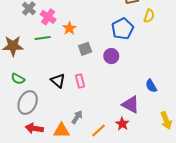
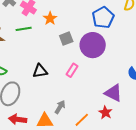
purple circle: (111, 56) -> (93, 45), size x1.6
black triangle: (58, 81) -> (40, 71), turned -49
pink rectangle: (80, 81) -> (72, 70), moved, turned 48

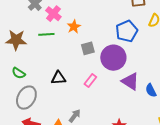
purple triangle: (113, 93) -> (130, 81), moved

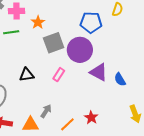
pink cross: (53, 14) -> (16, 11), turned -35
blue pentagon: (127, 31) -> (91, 22), turned 30
gray square: (88, 48) -> (54, 43), size x1.5

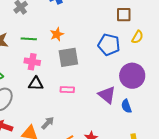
pink cross: (16, 11) -> (32, 62), moved
purple circle: (80, 50) -> (132, 76), moved
pink rectangle: (59, 75) -> (67, 90), turned 48

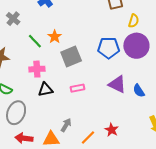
green line: (29, 39) -> (35, 41), moved, turned 56
blue pentagon: (109, 45) -> (109, 48), moved
purple circle: (132, 76) -> (136, 46), moved

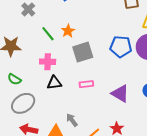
purple triangle: (117, 84) -> (120, 94), moved
gray ellipse: (16, 113) -> (23, 103), turned 30
gray arrow: (66, 125) -> (72, 120), turned -72

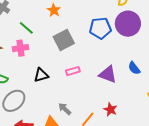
orange star: (68, 31) -> (54, 10), moved
pink cross: (48, 62) -> (20, 48), moved

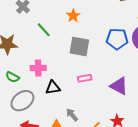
gray square: (64, 40) -> (79, 46), turned 30
pink cross: (20, 48) -> (38, 68), moved
black triangle: (41, 75) -> (53, 87), moved

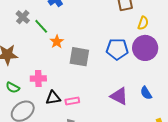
orange star: (73, 16) -> (57, 42), moved
green line: (44, 30) -> (41, 26), moved
pink rectangle: (85, 78) -> (72, 101), moved

